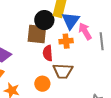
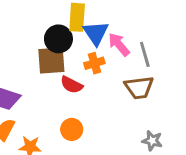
red semicircle: (48, 53) -> (72, 85), turned -49
brown trapezoid: (63, 71) -> (139, 87), moved

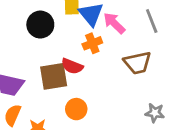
black circle: (58, 39) -> (40, 25), moved
gray line: (145, 54) -> (152, 21), moved
brown square: (51, 60) -> (54, 76), moved

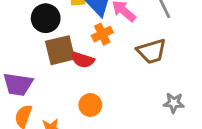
brown square: (54, 76) -> (60, 50), moved

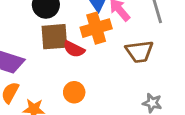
orange cross: (102, 34) -> (96, 28), size x1.5

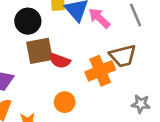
orange cross: (96, 28) -> (100, 71), moved

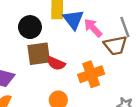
brown trapezoid: (123, 56) -> (115, 45), moved

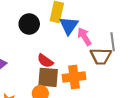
brown square: (39, 54) -> (48, 77), moved

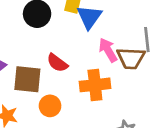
pink arrow: (84, 37) -> (108, 50), moved
brown square: (48, 77) -> (27, 79), moved

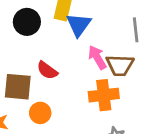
gray line: (147, 40) -> (136, 30), moved
orange cross: (95, 85) -> (104, 95), moved

